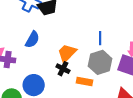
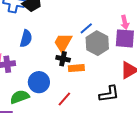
blue line: (100, 38) -> (86, 28), moved, turned 64
orange rectangle: (84, 81) -> (76, 68), moved

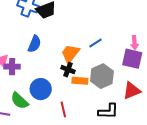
gray hexagon: (97, 43) -> (102, 76), moved
green semicircle: (20, 97) -> (19, 101), turned -126
red line: (64, 99) -> (63, 109), turned -63

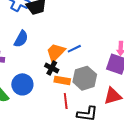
blue line: (95, 43) -> (74, 49), moved
red line: (63, 109) -> (66, 101), moved

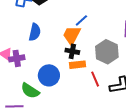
blue line: (74, 49) -> (81, 20), moved
orange rectangle: (62, 80) -> (78, 65), moved

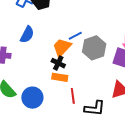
gray hexagon: (107, 52) -> (94, 48), moved
blue circle: (49, 75) -> (32, 98), moved

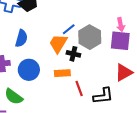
black cross: (58, 63) -> (73, 54), moved
blue circle: (32, 98) -> (29, 70), moved

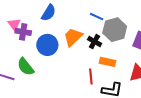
blue line: (69, 29) -> (97, 17), turned 48
orange trapezoid: (58, 43) -> (73, 37), moved
orange rectangle: (62, 73) -> (107, 62), moved

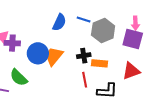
blue semicircle: (49, 13) -> (59, 22), moved
orange trapezoid: (73, 37) -> (54, 56), moved
black cross: (95, 42) -> (84, 56), moved, turned -32

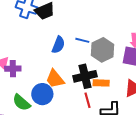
blue circle: (38, 53) -> (42, 94), moved
orange trapezoid: (54, 56) -> (55, 79), turned -75
black cross: (84, 56) -> (85, 76), size x1.6

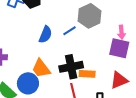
blue line: (82, 40) -> (69, 31), turned -48
gray hexagon: (102, 50) -> (90, 16), moved

